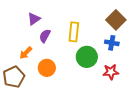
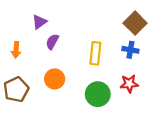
yellow rectangle: (74, 32) -> (95, 53), moved
orange arrow: (26, 53) -> (16, 50), moved, turned -40
green circle: (87, 57) -> (98, 94), moved

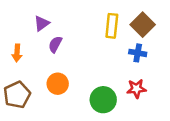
yellow rectangle: (95, 53) -> (112, 26), moved

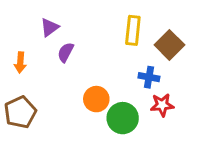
brown square: (143, 25) -> (169, 45), moved
blue cross: (138, 53) -> (149, 77), moved
orange circle: (58, 84) -> (96, 99), moved

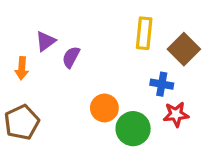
purple triangle: (50, 27) -> (46, 41), moved

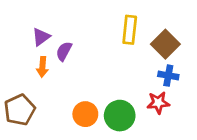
orange arrow: (22, 68) -> (42, 67), moved
blue cross: (162, 84) -> (168, 76), moved
orange circle: (104, 108) -> (85, 114), moved

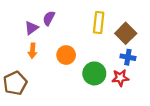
purple semicircle: (64, 51) -> (49, 18), moved
orange circle: (85, 114) -> (66, 55), moved
green circle: (120, 116) -> (94, 73), moved

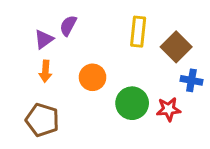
blue cross: (128, 57) -> (191, 80), moved
brown pentagon: (15, 83) -> (42, 120), moved, turned -30

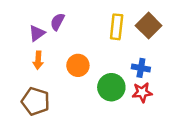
brown square: (176, 47) -> (149, 26), moved
blue cross: (191, 80) -> (141, 68), moved

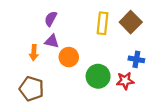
purple triangle: (37, 33) -> (52, 41), moved, turned 49
blue cross: (141, 68) -> (136, 59), moved

